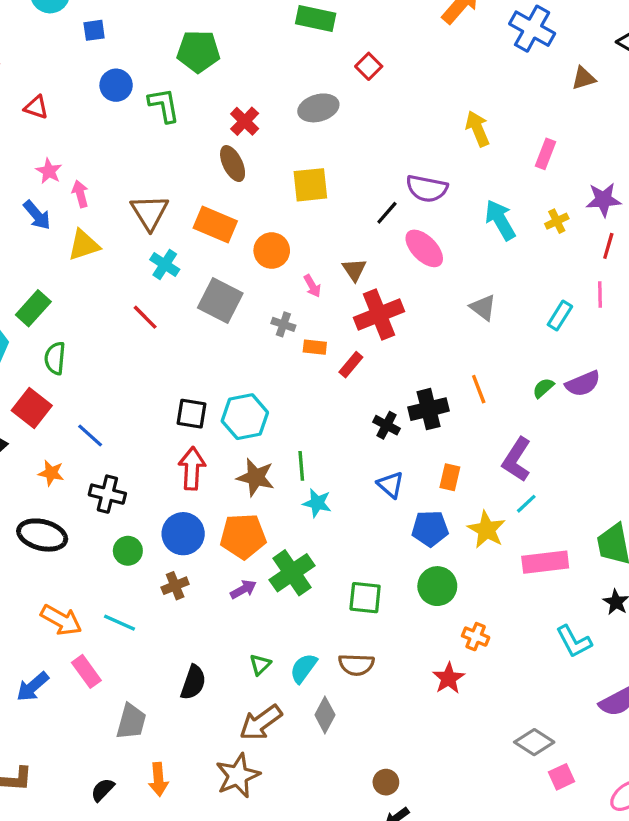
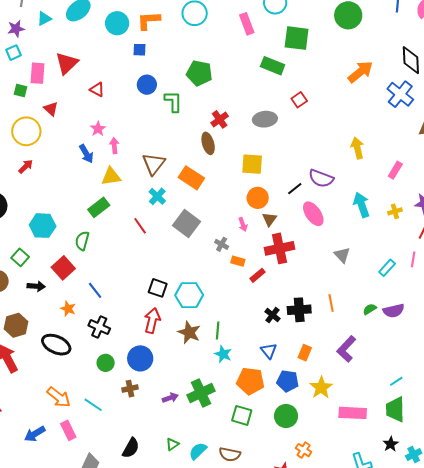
orange circle: (272, 251) -> (258, 198), moved
green rectangle: (33, 308) -> (99, 207), moved
cyan line: (526, 504) -> (396, 381), moved
orange pentagon: (243, 536) -> (250, 381), moved

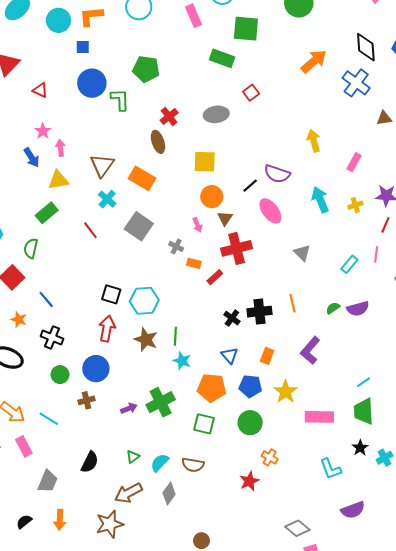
blue circle: (147, 85) -> (92, 83), size x1.4

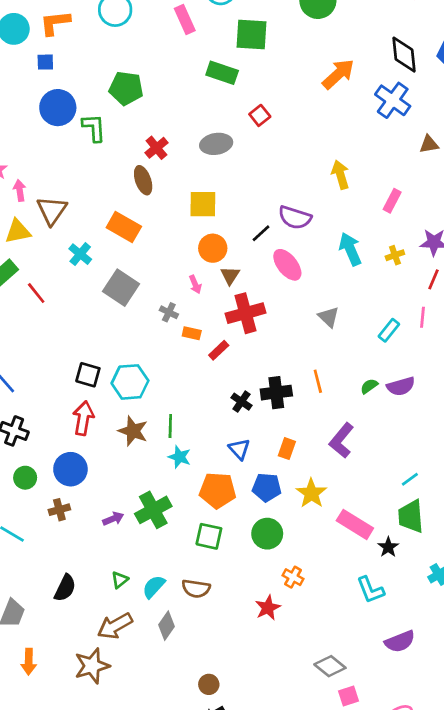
brown triangle: (102, 165) -> (52, 210), moved
red line: (90, 230) -> (36, 293), moved
pink rectangle: (319, 417) -> (355, 524), turned 32
black star: (360, 448) -> (388, 547), moved

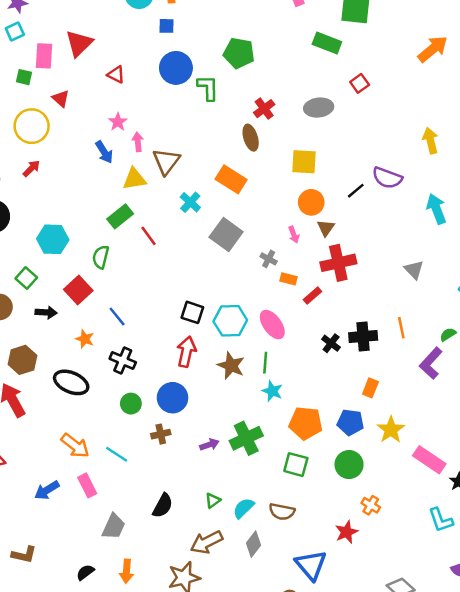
pink ellipse: (287, 265) -> (272, 325), moved
purple L-shape: (342, 440) -> (431, 363), moved
blue triangle: (239, 449) -> (311, 565), moved, size x1.6

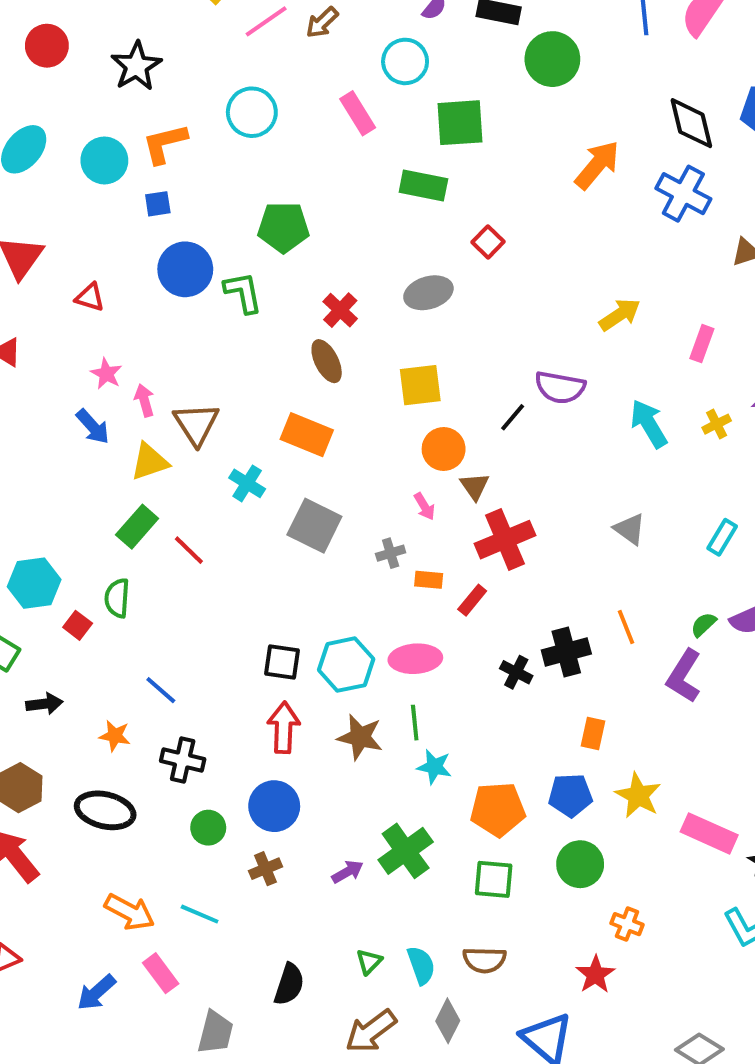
yellow arrow: (430, 141) -> (620, 315), turned 80
gray cross: (269, 259) -> (391, 553), turned -35
red square: (78, 290) -> (78, 625), moved, size x0.6
pink ellipse: (272, 325) -> (415, 659), turned -48
cyan semicircle: (243, 508) -> (421, 965), turned 125

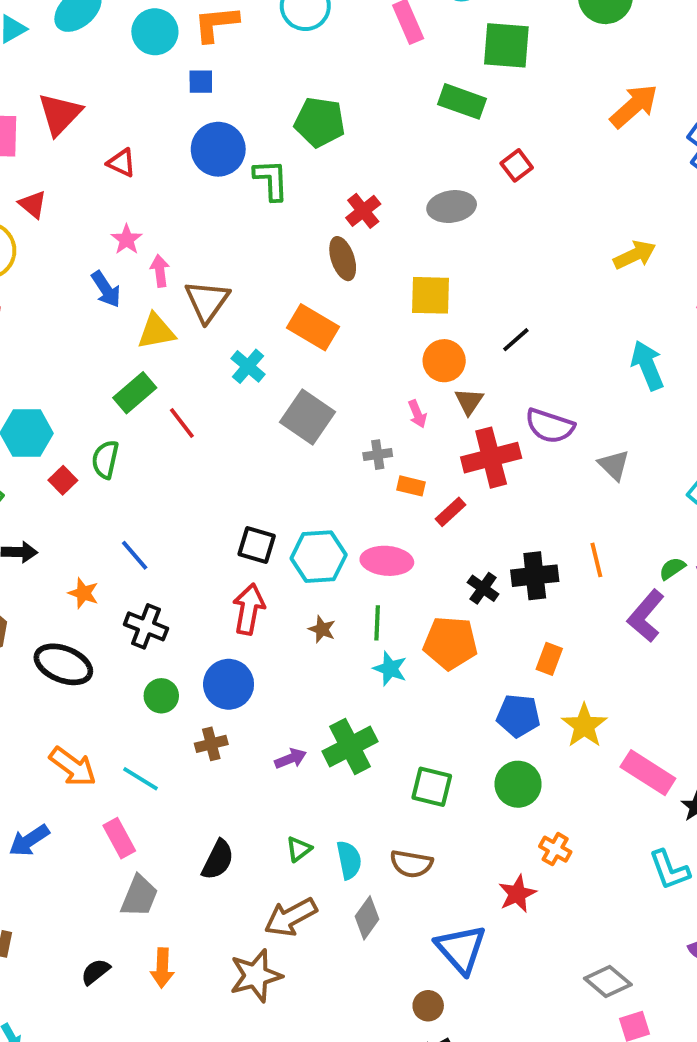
purple semicircle: (560, 387) -> (550, 426), moved
brown star: (360, 737) -> (322, 629), size x0.6
orange pentagon: (498, 809) -> (450, 643), moved
pink rectangle: (161, 973) -> (119, 838), moved

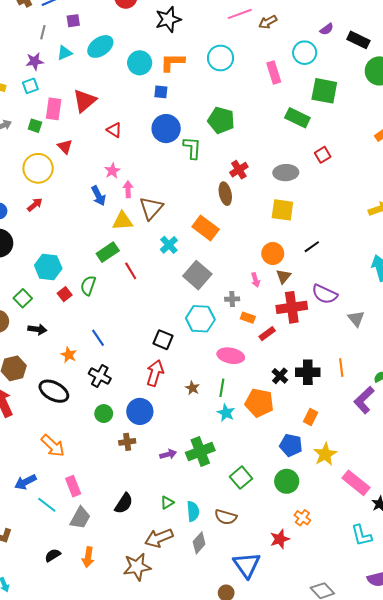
yellow square: (430, 295) -> (282, 210), moved
cyan hexagon: (319, 557) -> (200, 319), moved
cyan line: (141, 779) -> (47, 505), moved
green square: (432, 787) -> (241, 478), turned 30

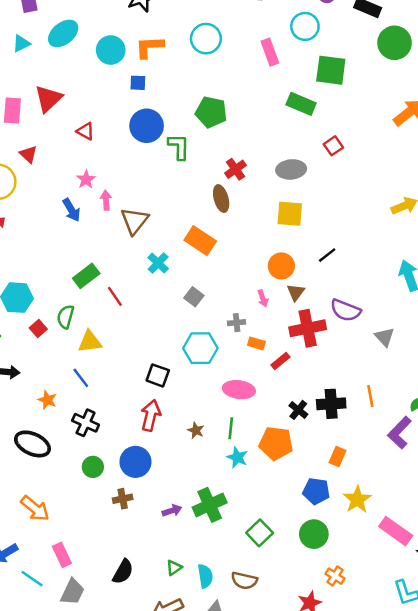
yellow triangle: (123, 221) -> (90, 342), moved
gray square: (197, 275) -> (194, 297), size x0.6

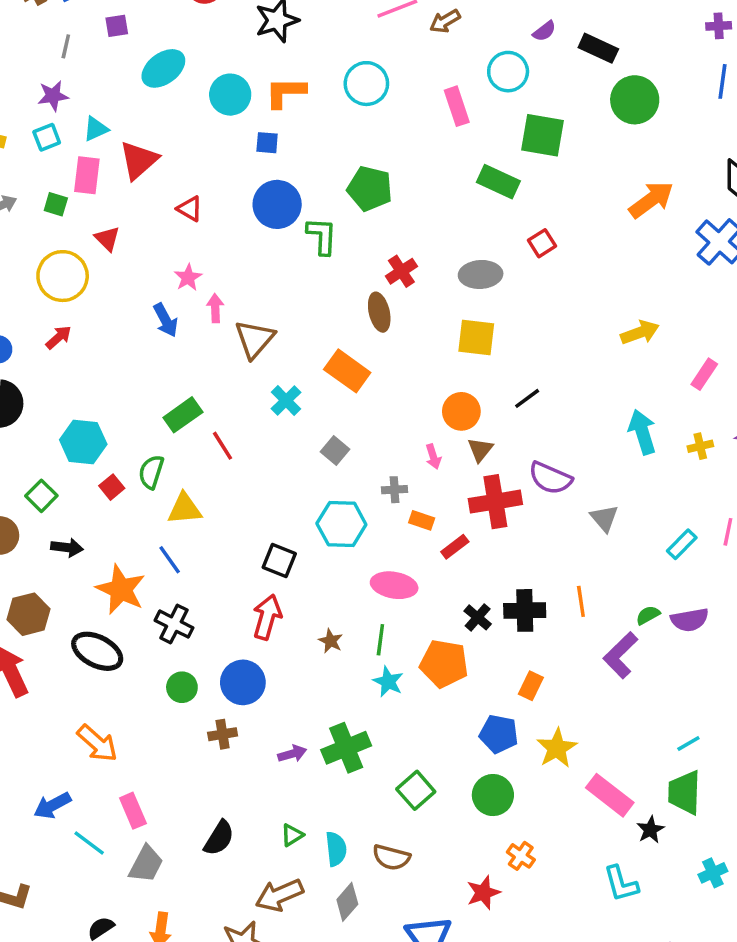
cyan triangle: (21, 44) -> (96, 129), moved
orange star: (47, 400) -> (121, 589), size x1.8

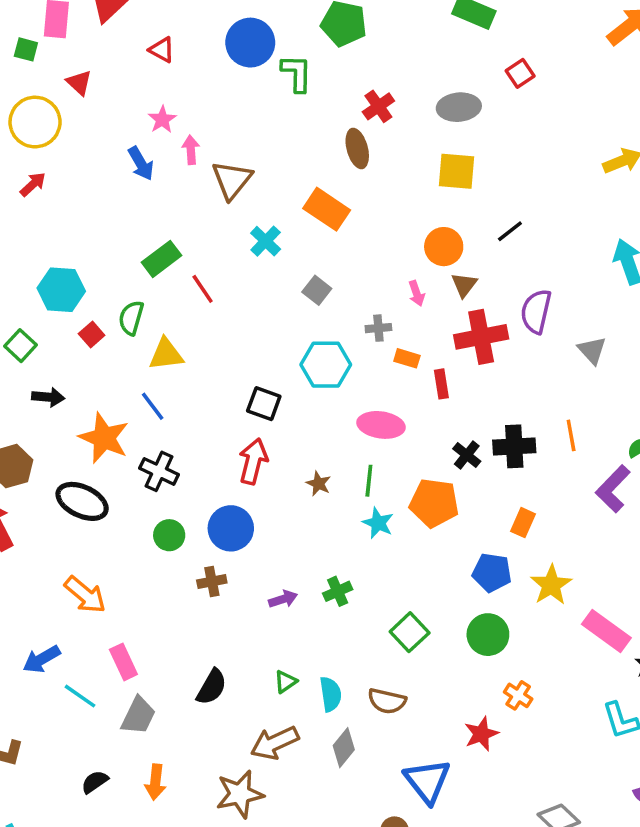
purple semicircle: (550, 478) -> (536, 311), turned 81
red rectangle: (455, 547) -> (441, 384), turned -60
green cross: (346, 748) -> (338, 591), size x0.6

